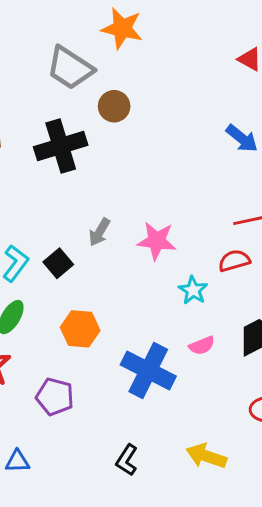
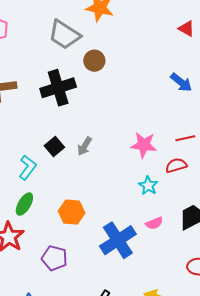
pink star: (157, 241) -> (144, 145), moved
black square: (58, 263) -> (54, 146), moved
blue cross: (148, 370) -> (118, 240), turned 30

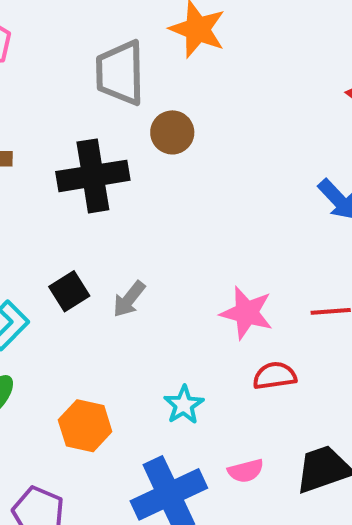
gray trapezoid: (64, 35) -> (120, 73), turned 48
red semicircle: (176, 165) -> (275, 376), moved
cyan star: (148, 186) -> (184, 405), moved

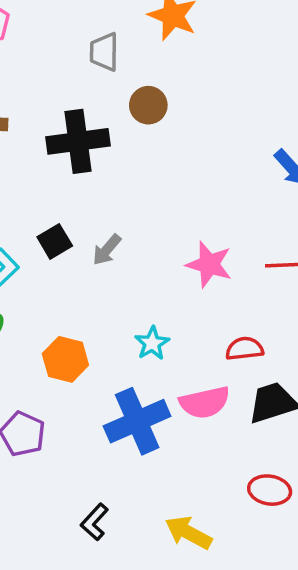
gray trapezoid: (120, 73) -> (104, 52), size x0.7
red semicircle: (275, 376) -> (244, 349), moved
pink semicircle: (246, 471) -> (205, 402), size x1.6

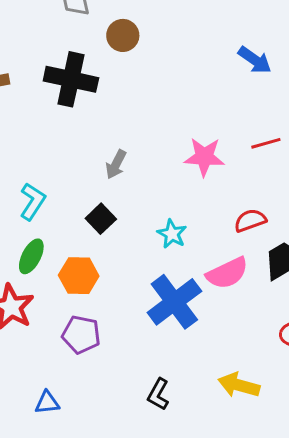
black cross: (78, 141) -> (71, 79), turned 33
black square: (55, 241) -> (101, 219), moved
orange hexagon: (65, 359) -> (79, 276), moved

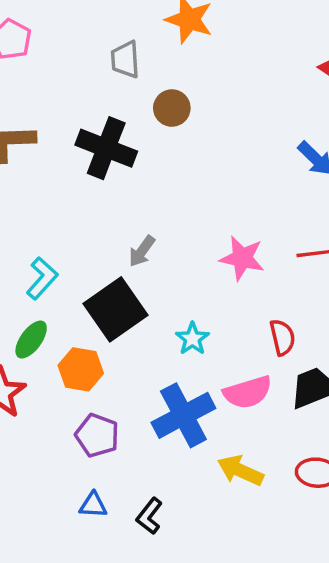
black square: (101, 219) -> (116, 309), size x1.8
red semicircle: (250, 220) -> (282, 337), turned 88
purple pentagon: (81, 335) -> (97, 435), moved
yellow arrow: (239, 385) -> (240, 470), moved
blue triangle: (47, 403) -> (93, 505), moved

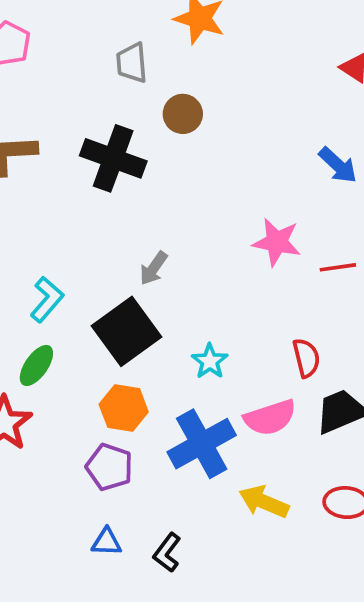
pink star: (242, 258) -> (277, 242), moved
orange hexagon: (81, 369) -> (124, 408), moved

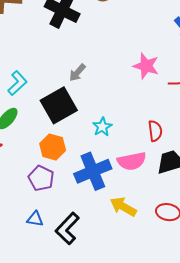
black L-shape: (167, 553) -> (67, 228), size x1.5

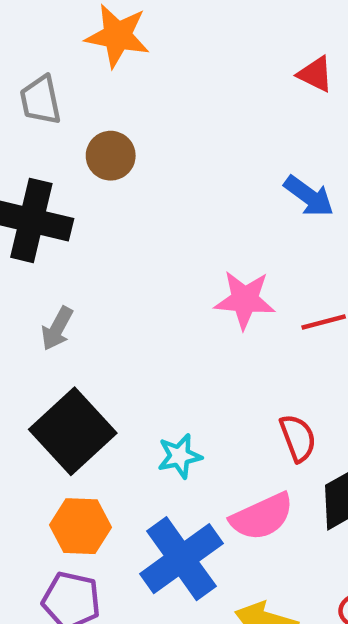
gray arrow: (77, 73) -> (57, 328), moved
cyan star: (102, 127) -> (179, 456), turned 30

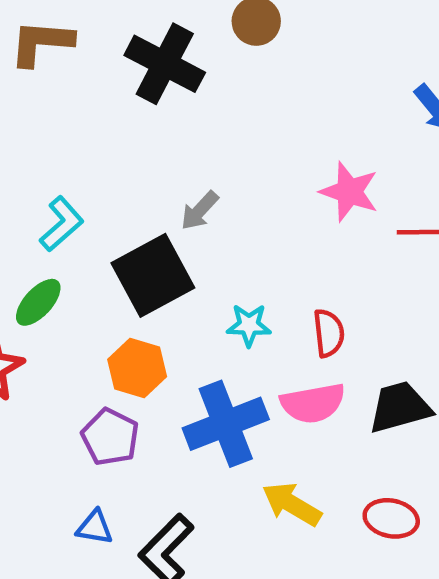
gray arrow: (57, 328) -> (200, 211), moved
red semicircle: (298, 438) -> (329, 333), moved

